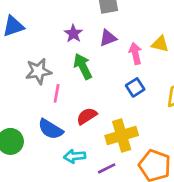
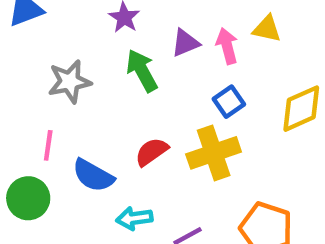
purple triangle: (108, 38) -> (185, 43), moved
pink line: (57, 93) -> (48, 145), moved
yellow cross: (122, 136) -> (214, 153), moved

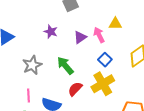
green arrow: (142, 71) -> (65, 66), moved

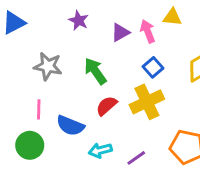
gray star: (32, 65) -> (48, 66), turned 30

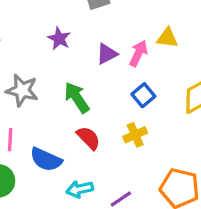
pink arrow: (148, 31) -> (138, 53), turned 45
yellow cross: (147, 102) -> (135, 135), size x0.6
red semicircle: (107, 106) -> (88, 138), turned 85

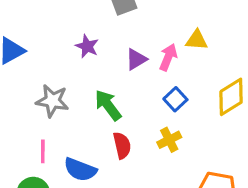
red semicircle: (88, 138) -> (122, 145), turned 35

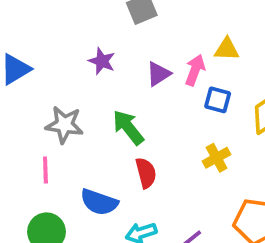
blue square: (175, 99) -> (218, 100), moved, turned -30
yellow cross: (169, 140) -> (217, 158), moved
pink line: (43, 151) -> (45, 170), moved

